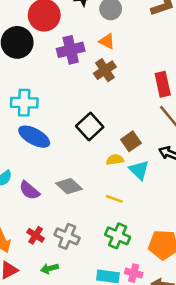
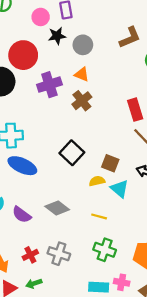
brown square: (131, 141) -> (110, 163), turned -30
red cross: (36, 235) -> (30, 255), turned 35
green arrow: (49, 268) -> (34, 284), moved

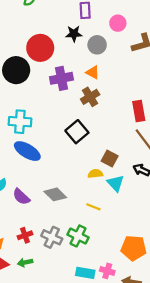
pink circle: (41, 17) -> (118, 23), moved
black square: (72, 153) -> (77, 132), moved
green cross: (105, 250) -> (78, 236), moved

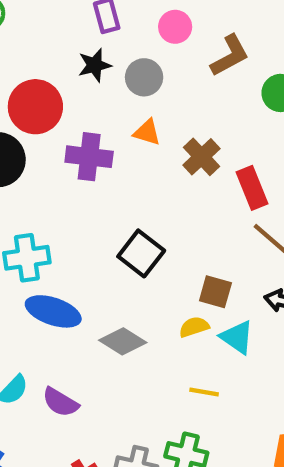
purple cross: (61, 78) -> (89, 157), turned 30
brown cross: (90, 97) -> (201, 157), moved
gray diamond: (55, 194) -> (123, 341), moved

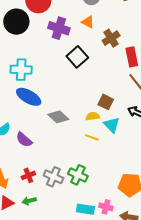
black square: (141, 253) -> (77, 57), moved
yellow line: (204, 392) -> (92, 137), moved

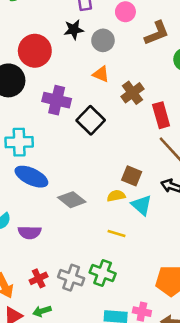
purple cross: (59, 28) -> (57, 100), moved
yellow line: (92, 137) -> (117, 233), moved
purple semicircle: (24, 140) -> (30, 232), turned -36

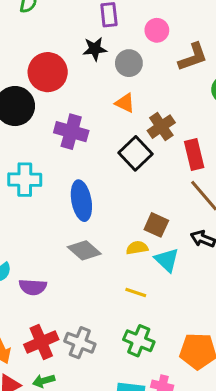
black square: (91, 120) -> (135, 153), moved
blue ellipse: (31, 177) -> (81, 201), moved, turned 52
green cross: (103, 273) -> (139, 341), moved
red cross: (39, 278) -> (41, 342), size x1.5

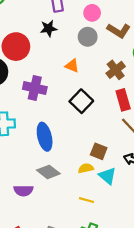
brown L-shape: (193, 57) -> (119, 31), turned 55
gray circle: (129, 63) -> (88, 37), moved
brown cross: (161, 127) -> (116, 70), moved
purple semicircle: (33, 287) -> (23, 191), moved

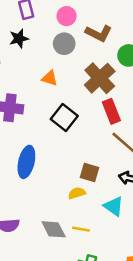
brown cross: (116, 70) -> (100, 78), size x1.4
blue ellipse: (45, 137) -> (26, 162), turned 32
gray diamond: (48, 172) -> (54, 229), moved, turned 30
cyan triangle: (107, 176) -> (114, 206), moved

